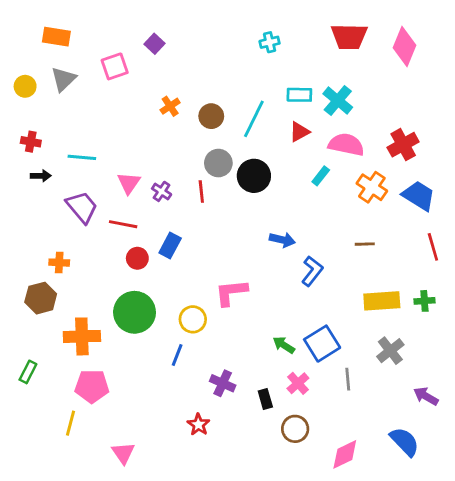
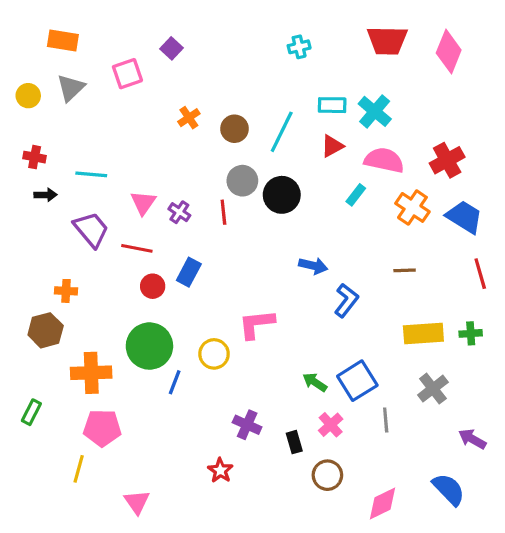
blue line: (177, 355) -> (175, 382), moved

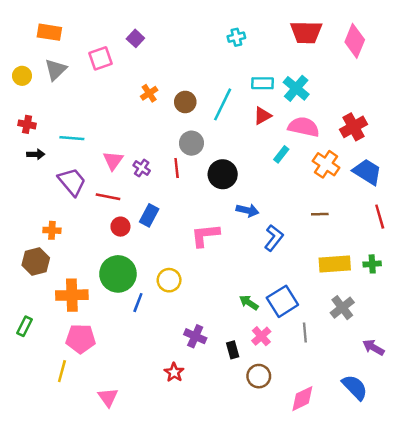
black circle: (282, 195) -> (223, 174), moved
pink L-shape: (257, 324) -> (205, 235), moved

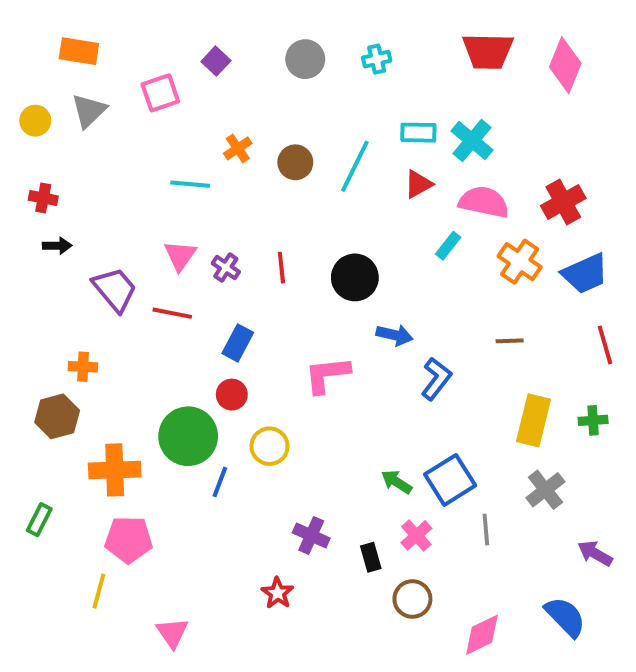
cyan line: (72, 138) -> (190, 184), moved
gray circle: (191, 143) -> (305, 59), moved
blue trapezoid: (367, 172) -> (585, 273), turned 124
red circle: (120, 227) -> (232, 395), moved
yellow rectangle: (335, 264) -> (534, 420), turned -72

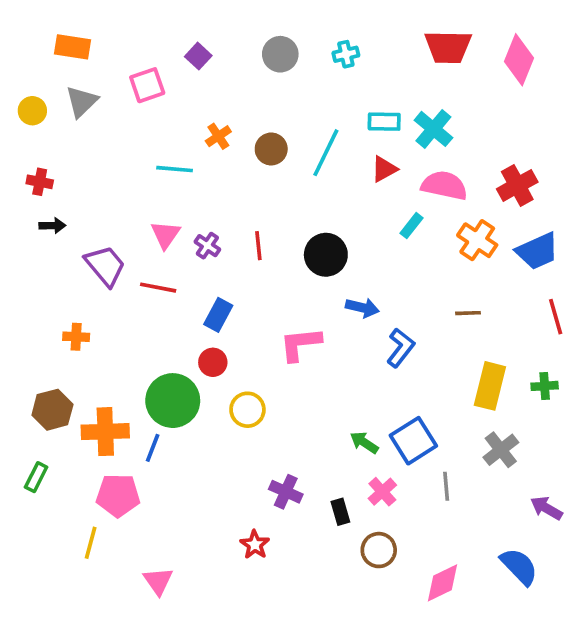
brown hexagon: (57, 416) -> (52, 410), moved
blue line: (220, 482) -> (153, 448), moved

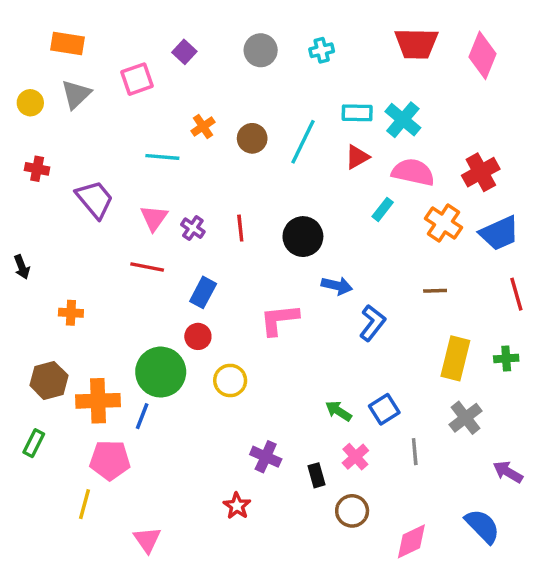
black arrow: (52, 226) -> (22, 267), moved, turned 70
purple trapezoid: (105, 266) -> (95, 199), moved
blue square: (413, 441) -> (384, 409), size x0.7

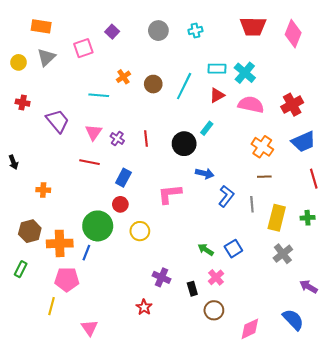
cyan rectangle: (383, 209) -> (207, 128), moved
orange cross: (444, 223) -> (262, 147), moved
gray line: (415, 452) -> (252, 204), moved

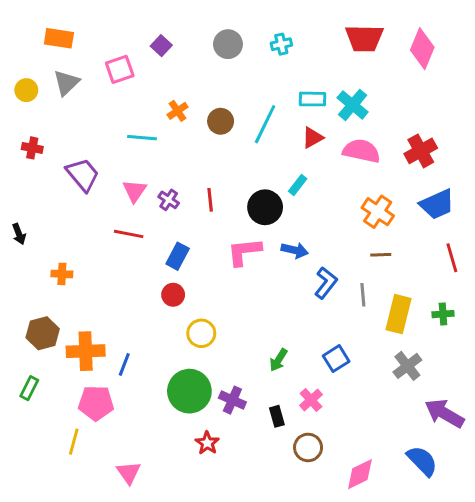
pink L-shape: (170, 194) -> (244, 252), moved
green circle: (98, 226) -> (189, 391), moved
green arrow: (206, 250) -> (278, 360), moved, turned -91
purple arrow: (309, 287) -> (444, 413), size x1.5

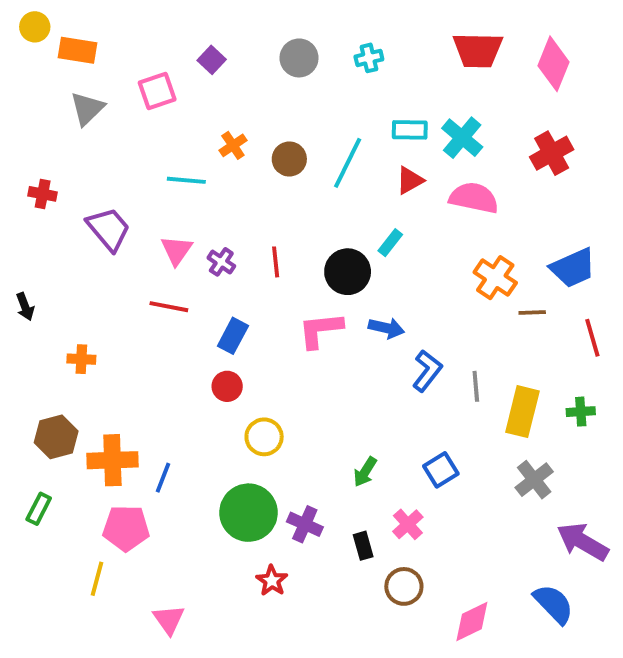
yellow circle: (26, 90) -> (35, 27), moved
red cross: (421, 151) -> (552, 153), moved
brown line: (381, 255) -> (532, 312), moved

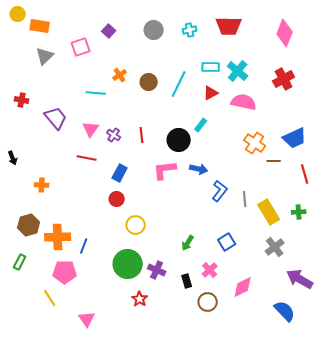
red trapezoid: (478, 50) -> (229, 26), moved
yellow rectangle: (522, 412) -> (269, 212), turned -45
yellow line: (97, 579) -> (50, 298), turned -48
pink diamond: (472, 621) -> (243, 287), moved

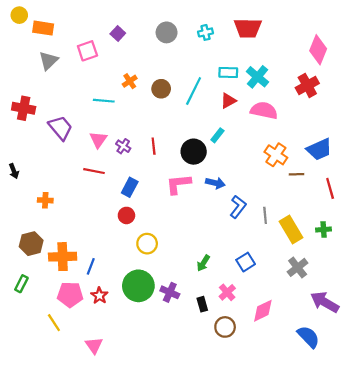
pink diamond: (285, 33) -> (318, 50), moved
red cross: (22, 100) -> (24, 108), size x1.5
red star: (140, 299) -> (99, 296), moved

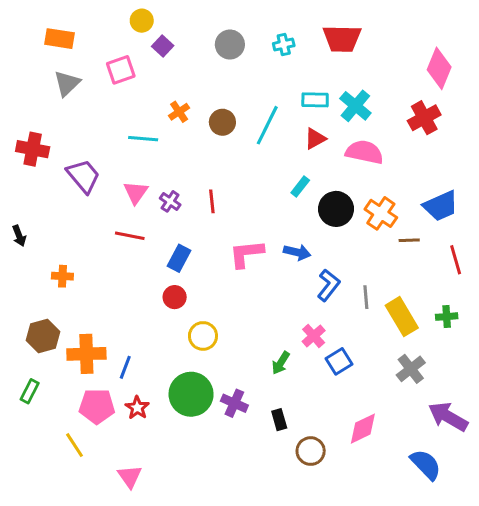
yellow circle: (19, 15) -> (142, 21), moved
black circle: (194, 152) -> (336, 209), moved
pink cross: (227, 292) -> (314, 336), moved

